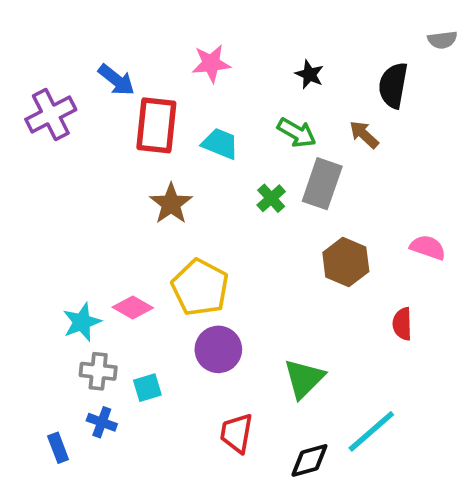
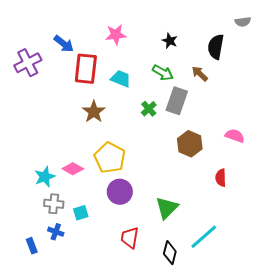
black diamond: (309, 460) -> (170, 253), turned -60

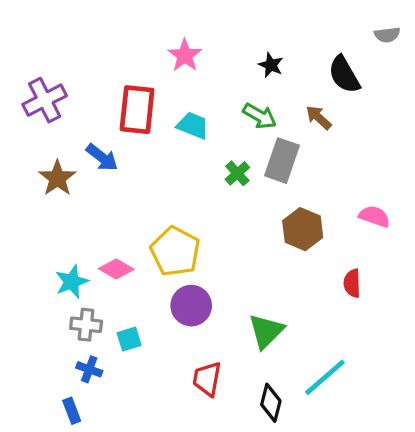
pink star: (116, 35) -> (185, 55), turned -30
blue arrow: (64, 44) -> (102, 157), moved
black semicircle: (216, 47) -> (344, 75), turned -40
brown star: (94, 112) -> (57, 178), moved
blue rectangle: (32, 246) -> (72, 411), moved

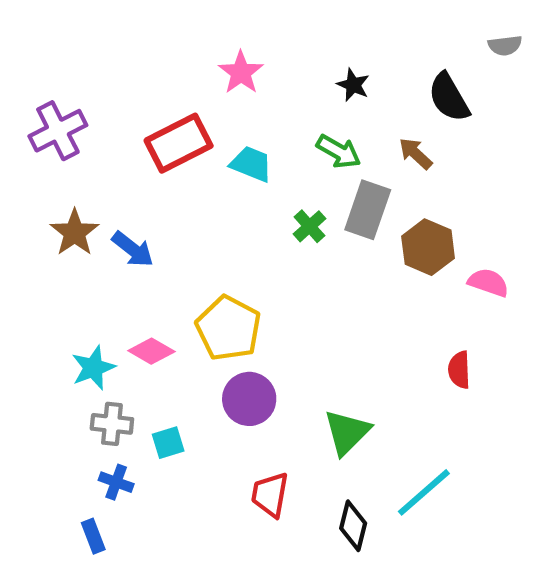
red rectangle: (137, 110) -> (179, 143), turned 57
blue arrow: (102, 157) -> (133, 249), moved
brown hexagon: (303, 229) -> (428, 247), moved

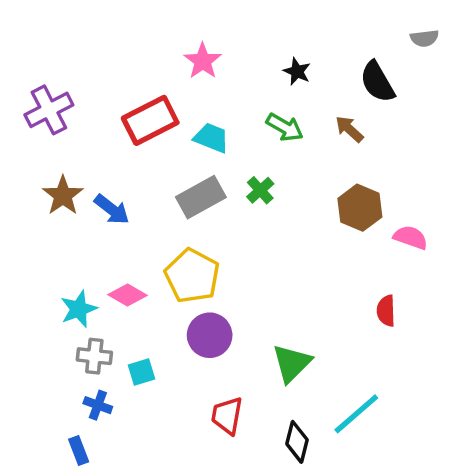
gray rectangle: (368, 210) -> (201, 197), moved, turned 42

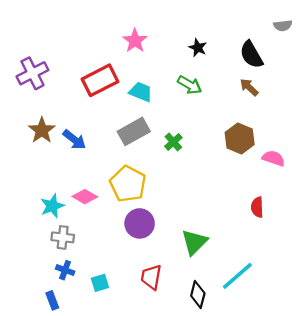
brown arrow: (349, 129) -> (249, 87), moved
green cross: (260, 190) -> (173, 142), moved
cyan square: (141, 372) -> (100, 283), moved

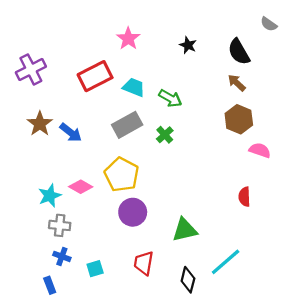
gray semicircle: (283, 26) -> (269, 24), turned 42
green arrow: (190, 85) -> (170, 98), moved
brown hexagon: (240, 138) -> (239, 119), moved
green triangle: (194, 242) -> (185, 230), turned 32

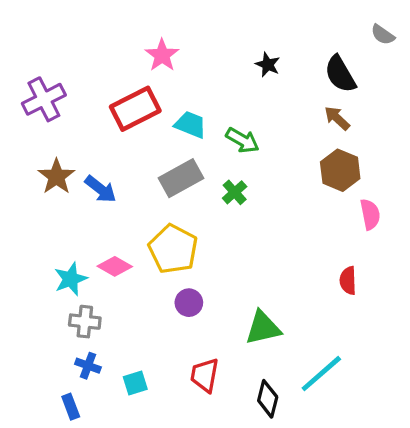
pink star: (128, 39) -> (162, 55), moved
pink semicircle: (260, 150) -> (370, 214), turned 60
purple circle: (133, 212) -> (189, 303), size x0.7

